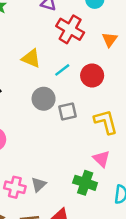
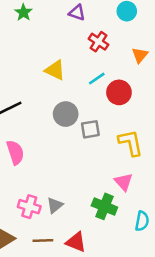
red cross: (70, 29) -> (99, 42), size x0.7
cyan line: (62, 70) -> (97, 79), moved

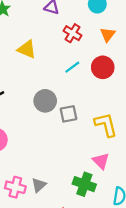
orange triangle: (140, 55) -> (108, 35), moved
yellow triangle: (55, 70) -> (27, 49), moved
red circle: (119, 92) -> (103, 67), moved

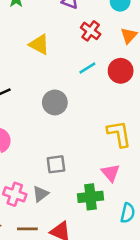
gray square: (68, 114) -> (56, 164), moved
green cross: (84, 184) -> (90, 197), turned -30

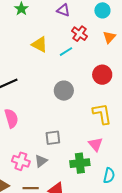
cyan line: (87, 68) -> (66, 52), moved
red circle: (121, 71) -> (102, 75), moved
gray circle: (55, 102) -> (64, 91), moved

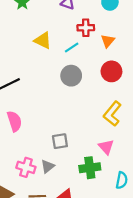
red cross: (80, 34) -> (86, 28), turned -35
orange triangle: (109, 37) -> (108, 41), moved
gray circle: (64, 91) -> (71, 76), moved
yellow L-shape: (102, 114) -> (112, 114), turned -130

